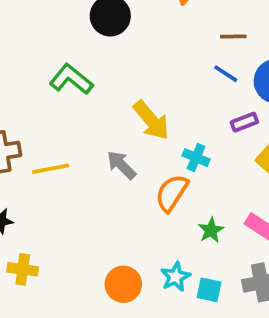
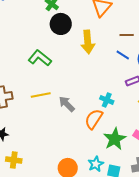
yellow arrow: (151, 120) -> (88, 42), moved, turned 35
yellow line: (51, 169) -> (41, 95), moved
green star: (211, 230) -> (115, 139), size x1.6

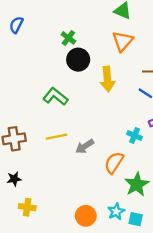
cyan cross: (107, 100) -> (135, 136), moved
gray arrow: (67, 104) -> (85, 146), turned -78

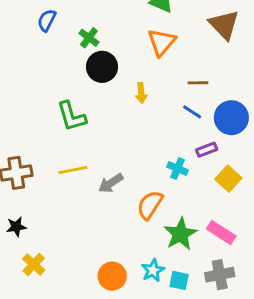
blue semicircle: (16, 25) -> (47, 20), moved
yellow arrow: (107, 79) -> (141, 93), size x0.6
green L-shape: (55, 96) -> (71, 116), turned -145
yellow cross: (27, 207) -> (34, 264), turned 35

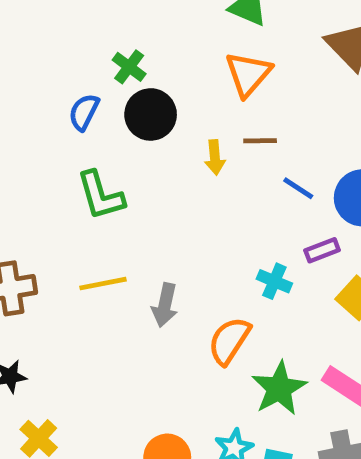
blue semicircle: (47, 20) -> (84, 112), moved
brown line: (198, 83) -> (260, 141), moved
gray arrow: (111, 183) -> (165, 305), turned -45

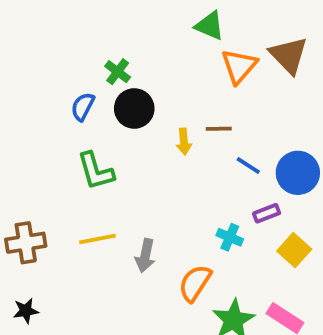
orange triangle: (248, 74) -> (239, 66), moved

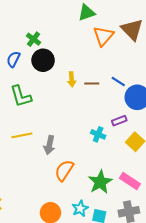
green triangle: (210, 26) -> (86, 13), turned -42
brown line: (219, 129) -> (92, 84), moved
blue line: (248, 165) -> (118, 81), moved
orange semicircle: (195, 283) -> (64, 170), moved

